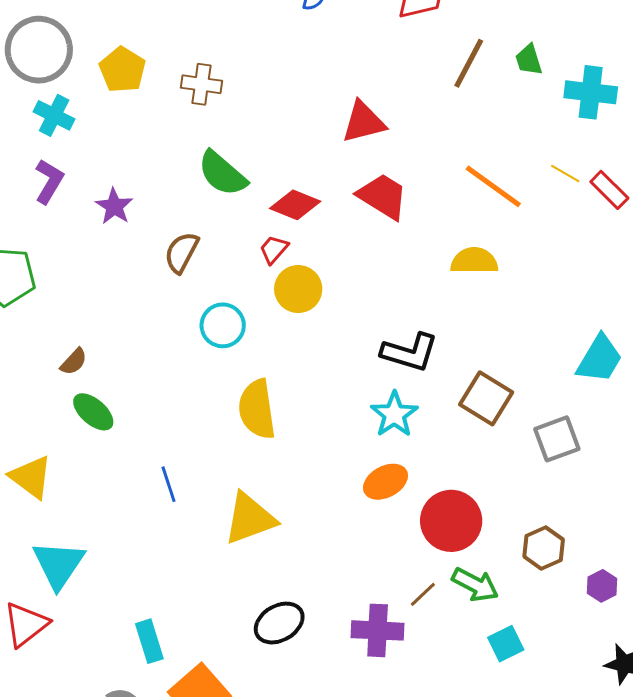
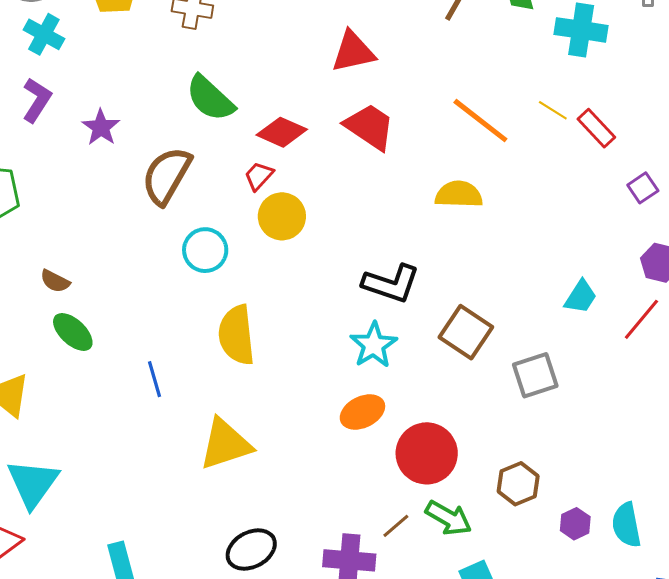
brown semicircle: (182, 252) -> (167, 176), size x1.4
cyan trapezoid: (599, 359) -> (581, 297), size x0.7
brown semicircle: (74, 362) -> (55, 281), turned 72
blue line: (169, 484) -> (154, 379), moved

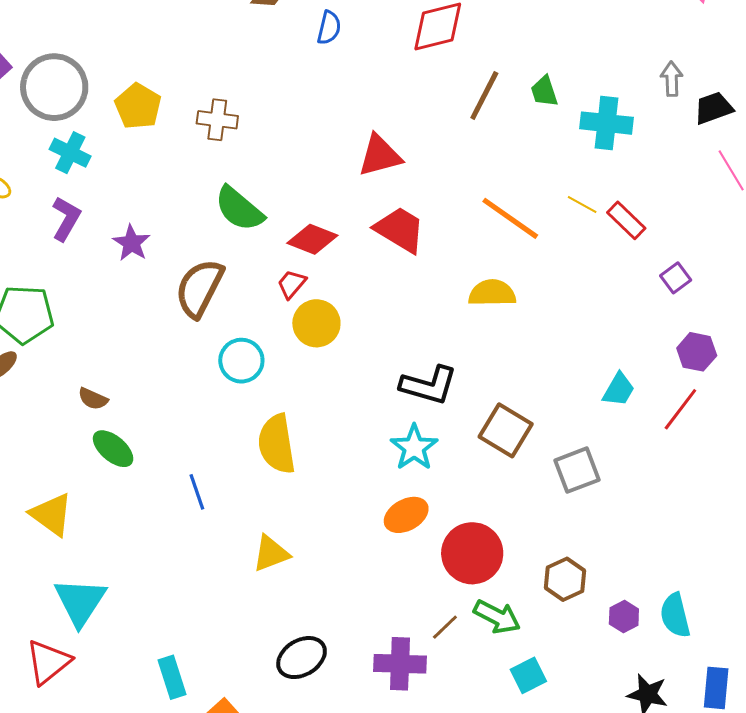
yellow triangle: (225, 444) -> (271, 553), size x0.7

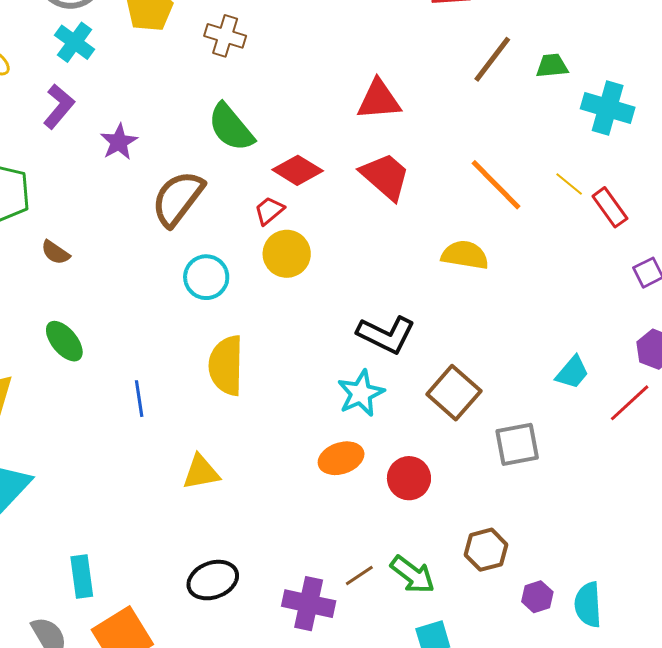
green trapezoid: (544, 91) -> (552, 66), turned 92
brown semicircle: (93, 399) -> (55, 252), moved
red circle: (472, 553) -> (409, 478), moved, size x0.7

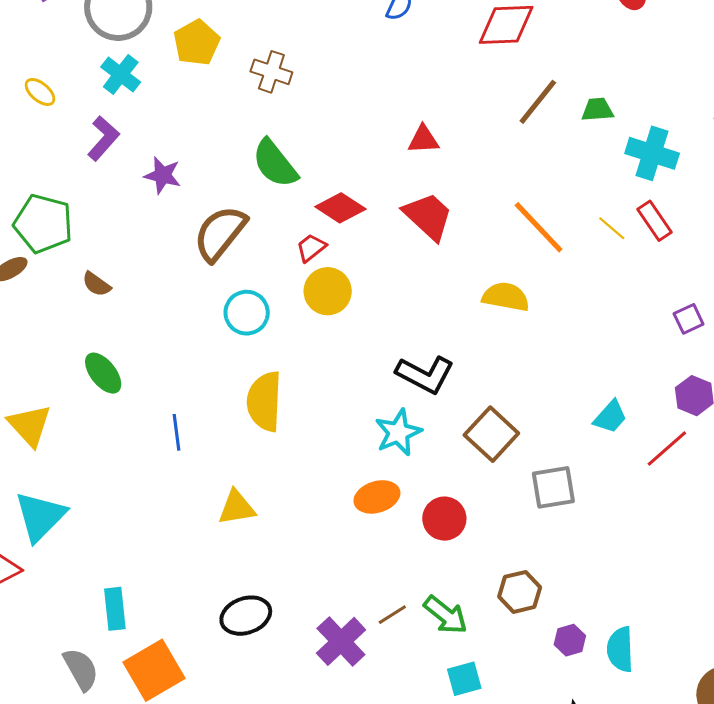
red triangle: (379, 100) -> (423, 140), size x0.7
purple star: (119, 142) -> (163, 175), turned -30
red rectangle: (610, 207) -> (654, 221), moved
purple cross: (309, 604) -> (341, 641), turned 33

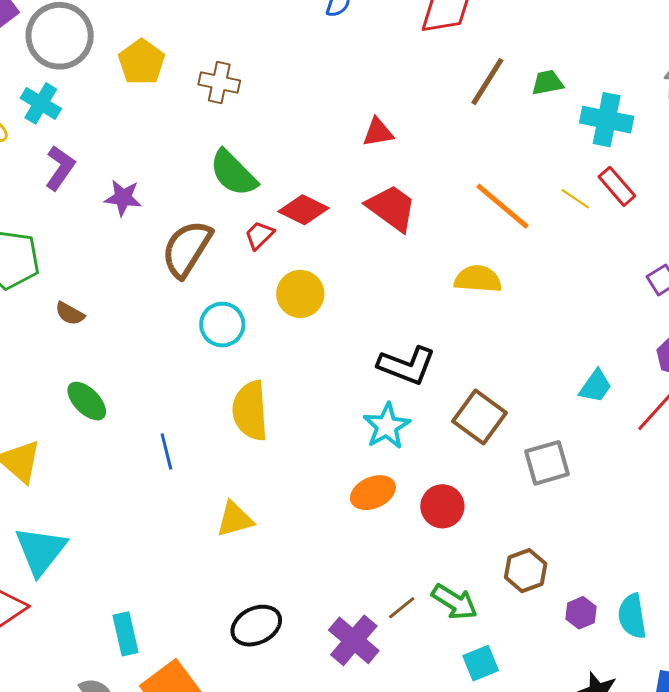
cyan cross: (121, 75) -> (41, 103), moved
red trapezoid: (311, 248) -> (259, 235), moved

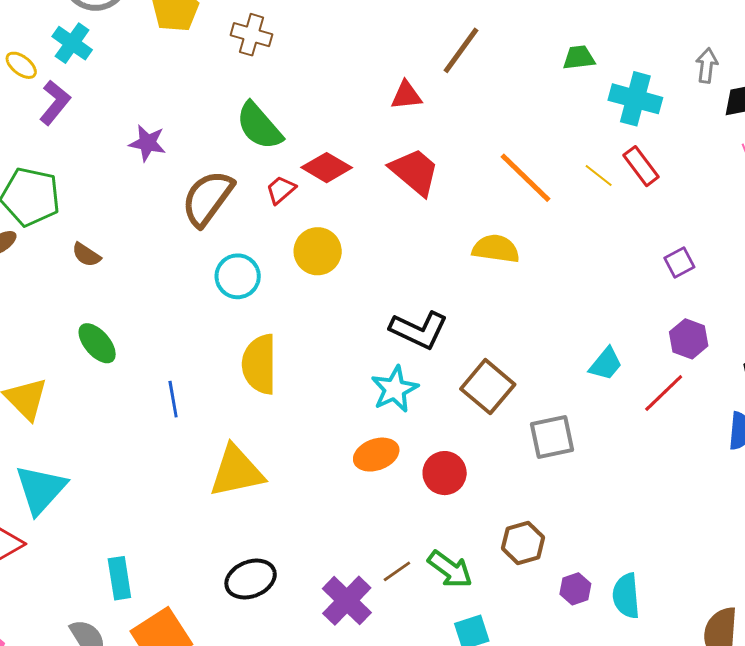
brown line: (487, 82) -> (461, 50), moved
purple L-shape: (60, 168) -> (55, 103), moved
yellow triangle: (235, 519) -> (236, 471), size x1.5

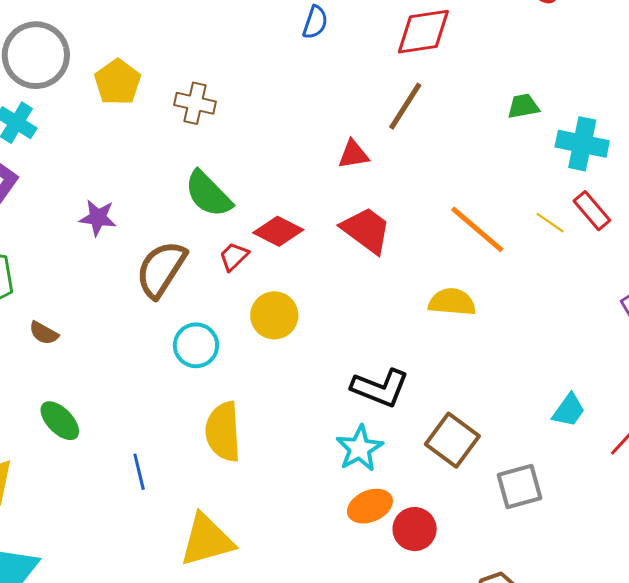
orange ellipse: (376, 455) -> (370, 506), moved

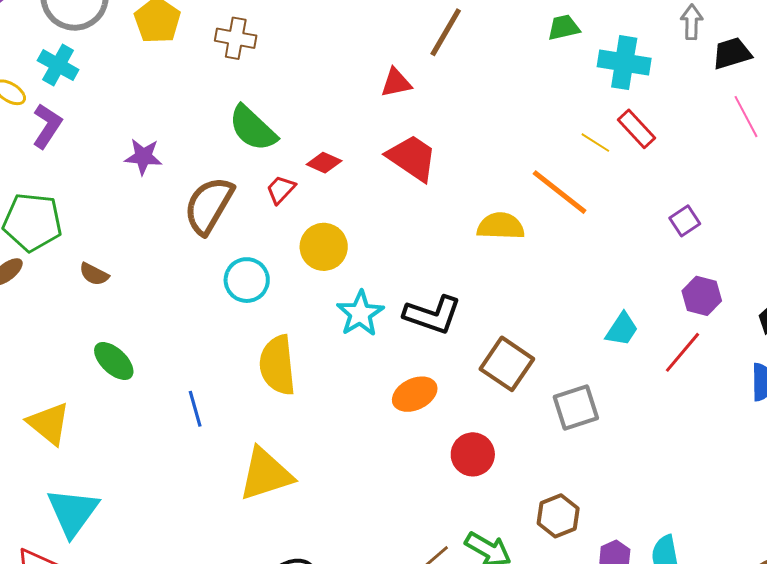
orange line: (477, 229) -> (560, 192), moved
red diamond: (278, 231) -> (324, 163), size x0.7
cyan star: (360, 448) -> (360, 314), moved
orange ellipse: (370, 506) -> (415, 394), moved

